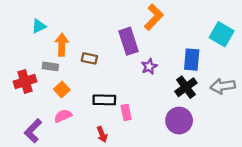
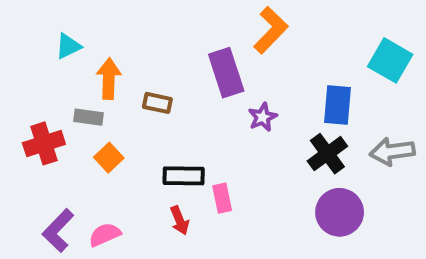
pink semicircle: (63, 116) -> (105, 235), moved
purple circle: (179, 121) -> (340, 212), moved
red arrow: (102, 134) -> (180, 220), moved

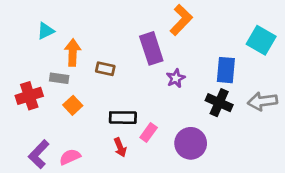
black cross: (327, 154) -> (219, 103), turned -30
pink rectangle: (222, 198) -> (149, 132), turned 48
purple circle: (340, 212) -> (191, 143), moved

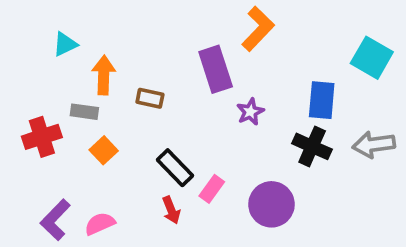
black rectangle: (123, 118) -> (175, 168), turned 45

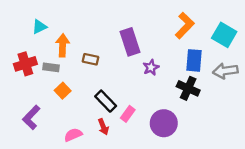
orange L-shape: (258, 29) -> (185, 26), moved
red cross: (42, 137) -> (25, 64), moved
gray arrow: (374, 145) -> (225, 71), moved
purple L-shape: (55, 220) -> (31, 117), moved
pink semicircle: (100, 224) -> (73, 135), moved

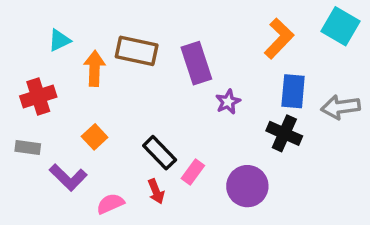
cyan square: (224, 35) -> (340, 26), moved
brown rectangle: (91, 59) -> (137, 51), moved, size x1.6
gray rectangle: (51, 67) -> (28, 147), moved
purple L-shape: (31, 117) -> (68, 177), moved, turned -90

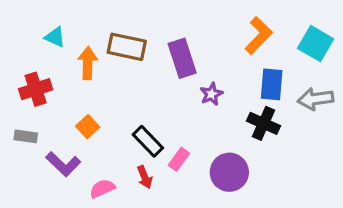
cyan square: (340, 26) -> (316, 44), moved
cyan triangle: (59, 40) -> (55, 37), turned 50

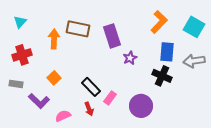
cyan triangle: (55, 37) -> (20, 22), moved, turned 48

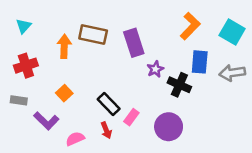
black cross: (162, 76) -> (179, 85), moved

